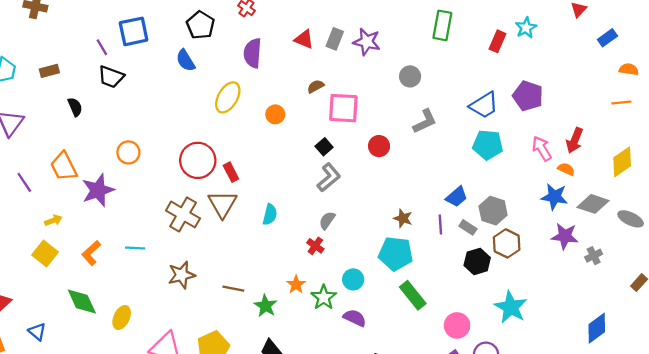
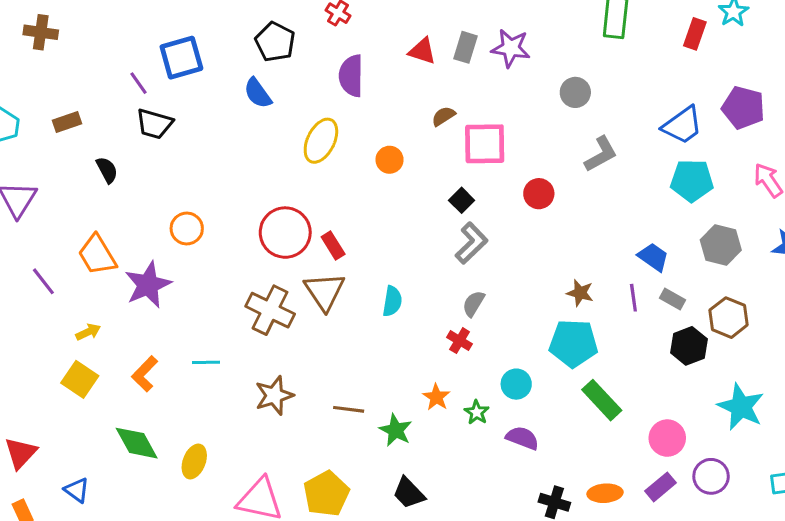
blue trapezoid: (457, 197) -> (653, 257), turned -100
gray hexagon: (493, 211) -> (721, 245), moved
green star: (324, 297) -> (477, 412), size x0.7

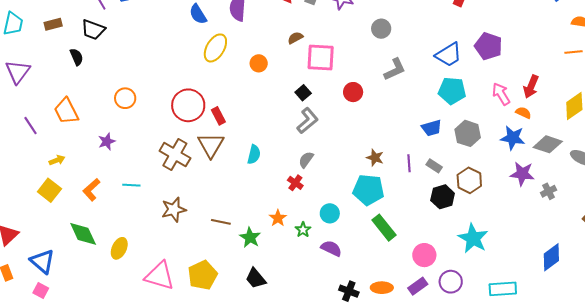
blue semicircle: (258, 93) -> (198, 14), moved
black trapezoid: (154, 124) -> (93, 30), moved
blue trapezoid: (653, 257) -> (432, 128), moved, turned 125
purple star: (148, 285) -> (107, 141), moved, size x0.6
blue triangle: (77, 490) -> (42, 261), size x1.5

